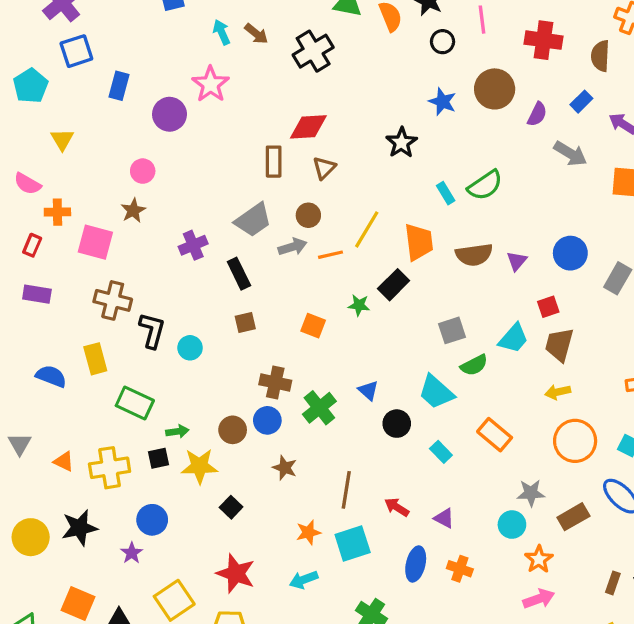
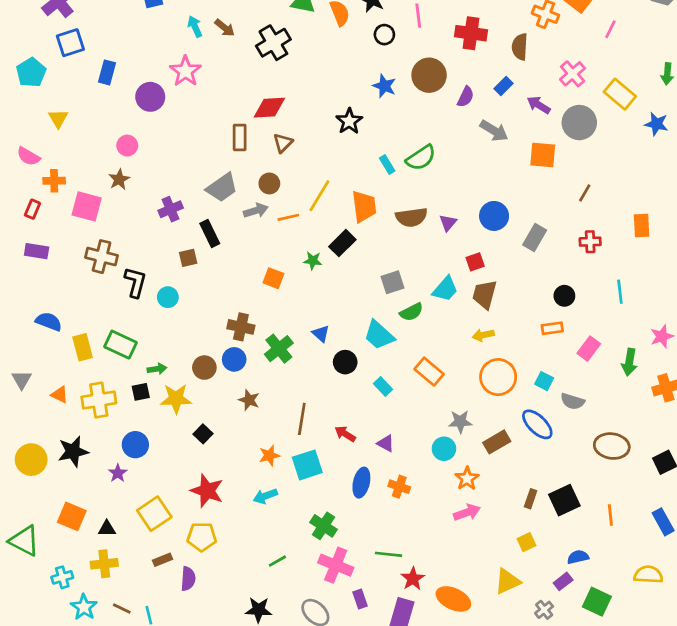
brown square: (245, 323) -> (188, 258), moved
yellow rectangle: (95, 359) -> (83, 347), moved

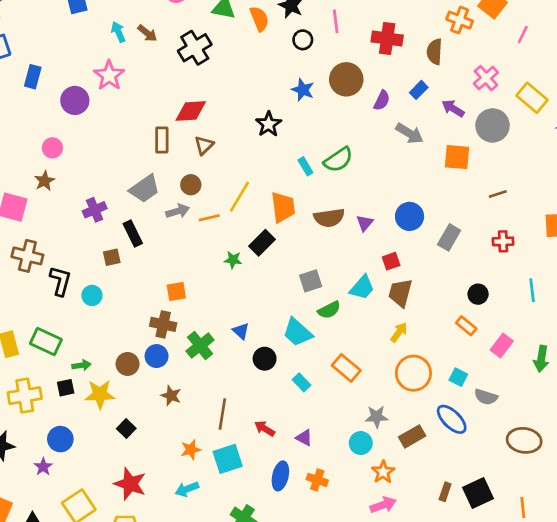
brown line: (585, 193) -> (498, 194), turned 42
orange square: (273, 278) -> (176, 291), moved, turned -30
orange rectangle: (552, 328) -> (466, 326), turned 48
yellow arrow: (483, 335) -> (399, 332), turned 138

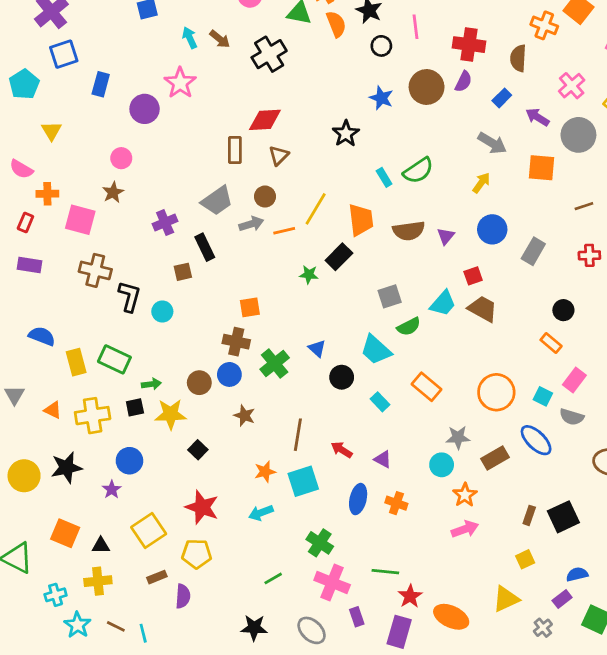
purple semicircle: (382, 100) -> (463, 82), moved
brown trapezoid: (400, 293) -> (483, 309), turned 104
yellow arrow: (399, 332) -> (481, 183), moved
pink rectangle: (502, 346) -> (574, 380), moved

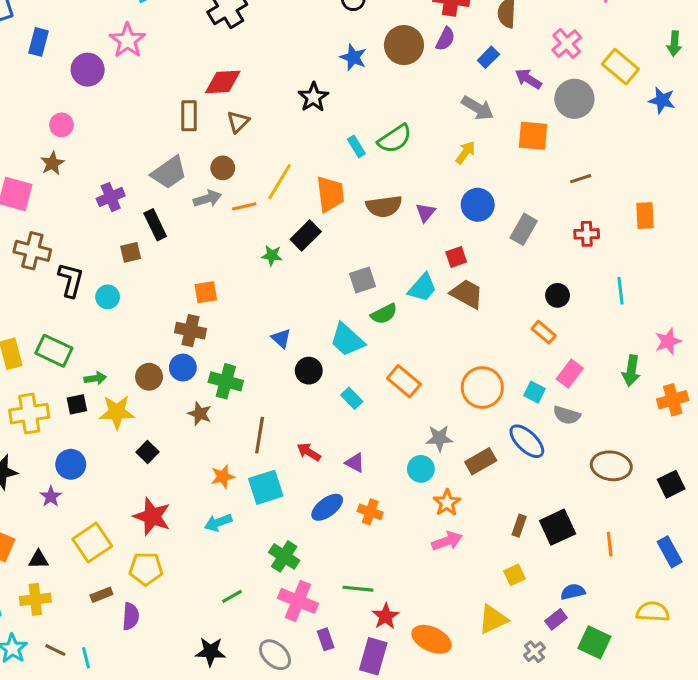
green cross: (275, 364) -> (226, 381), moved, turned -36
blue ellipse: (358, 499) -> (327, 507), turned 40

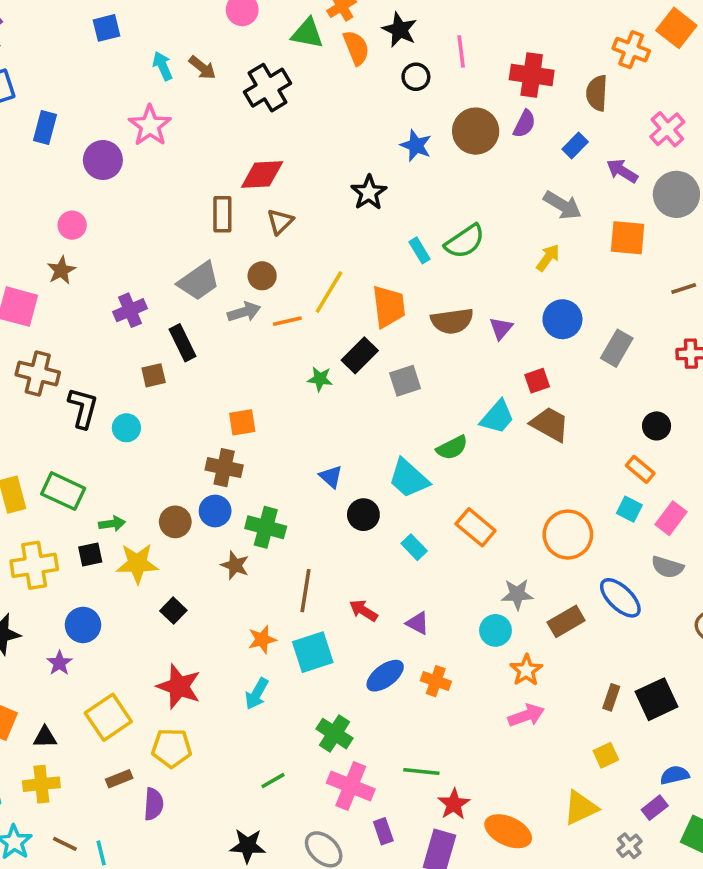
gray square: (362, 280) -> (405, 381), moved
cyan square: (534, 392) -> (629, 509), moved
cyan arrow: (218, 523) -> (257, 694), turned -40

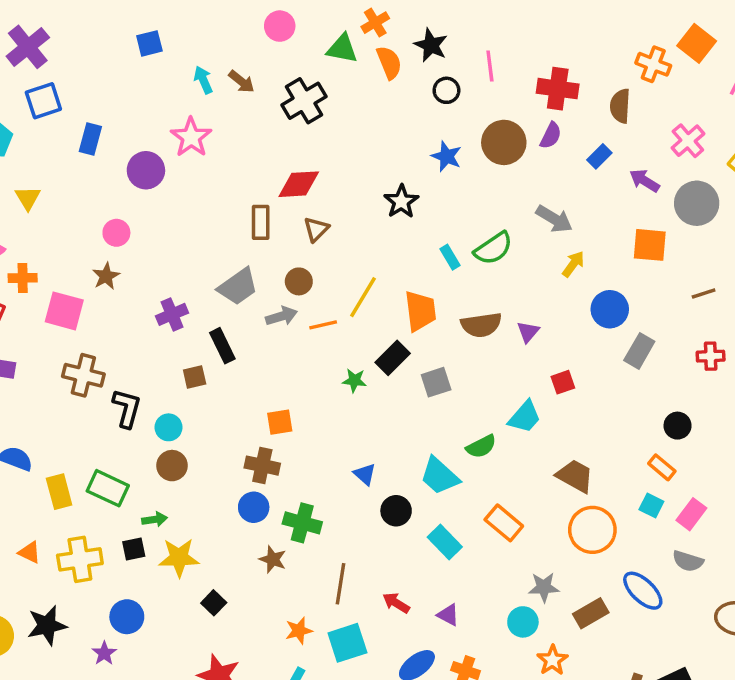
gray arrow: (562, 205) -> (554, 219), moved
blue circle: (562, 319) -> (610, 309), moved
brown trapezoid: (550, 424) -> (575, 476), moved
brown circle: (175, 522) -> (172, 466), moved
cyan rectangle: (414, 547) -> (445, 542), size x1.4

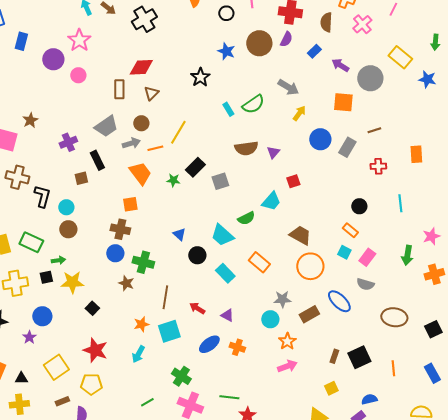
pink cross: (688, 141) -> (362, 24), moved
pink circle: (116, 233) -> (78, 75), moved
orange trapezoid: (420, 311) -> (140, 173), moved, turned -30
gray rectangle: (639, 351) -> (347, 147), moved

